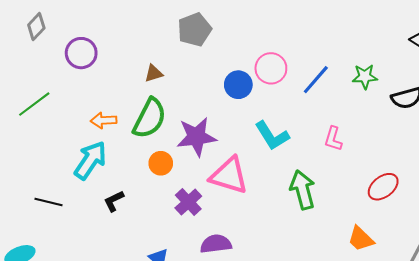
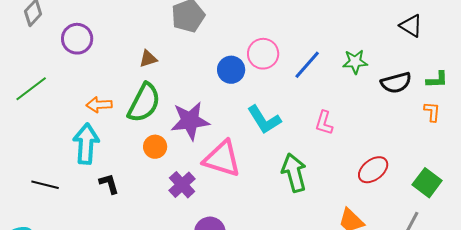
cyan arrow: (90, 160) -> (86, 144), turned -30
black L-shape: (114, 201) -> (109, 184), turned 100

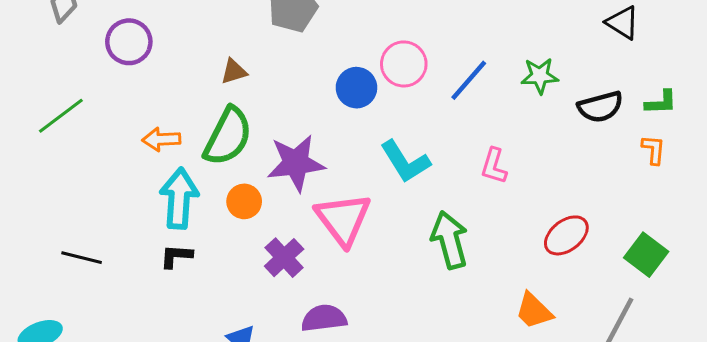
cyan arrow: (86, 144) -> (179, 198), moved
pink triangle: (222, 159) -> (343, 219), turned 36
black L-shape: (109, 184) -> (176, 256), turned -70

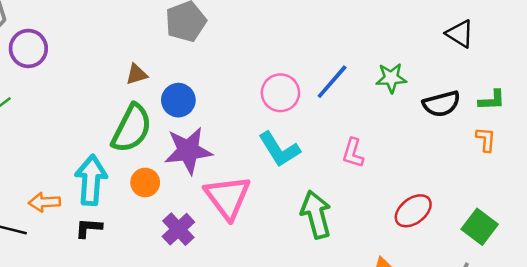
purple circle: (129, 42) -> (28, 48), moved
pink circle: (404, 64) -> (280, 93), moved
blue circle: (356, 88) -> (178, 100), moved
orange arrow: (161, 139) -> (44, 202), moved

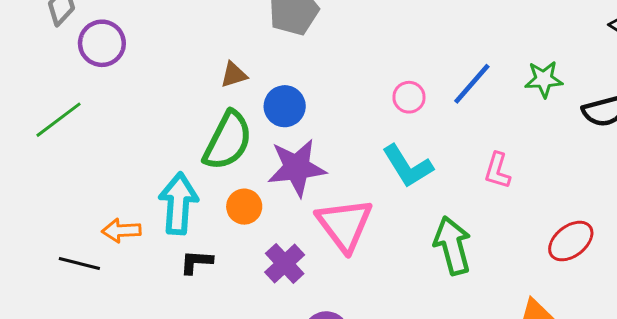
pink circle: (280, 93) -> (409, 97), size x0.7
black L-shape: (89, 228) -> (196, 262), moved

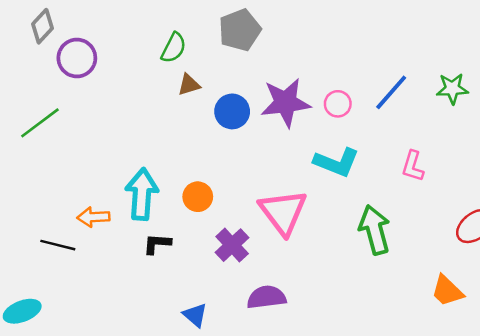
green semicircle: (228, 141) -> (174, 48), moved, size x0.6
cyan L-shape: (407, 166) -> (336, 162), turned -36
purple star: (297, 168) -> (286, 103), moved

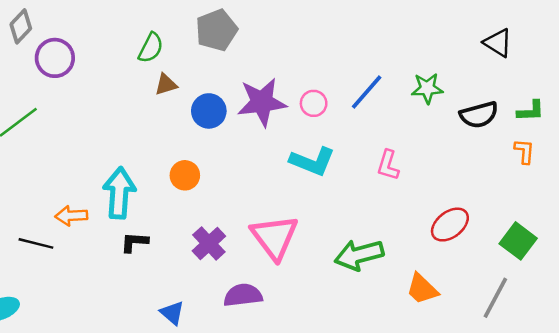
orange circle: (198, 197) -> (185, 175), moved
pink triangle: (283, 212) -> (274, 237), moved
green arrow: (375, 230) -> (359, 255), moved, turned -90

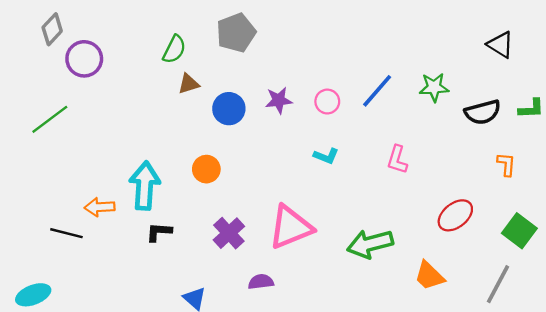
purple star: (262, 102) -> (279, 100), size x0.6
orange L-shape: (524, 151) -> (506, 164), moved
cyan L-shape: (312, 161) -> (326, 156), size x0.6
pink triangle: (274, 237) -> (291, 227), turned 45
purple semicircle: (243, 295) -> (261, 282), size x0.7

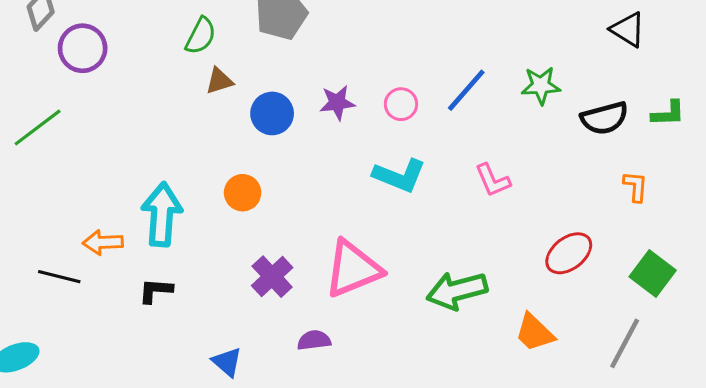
cyan L-shape: (326, 156) -> (399, 176), size x1.6
pink L-shape: (397, 160) -> (493, 180), turned -40
black L-shape: (159, 232) -> (156, 291), moved

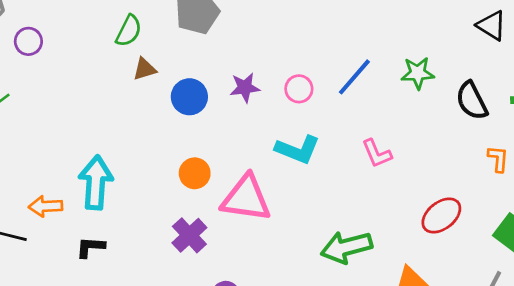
purple circle: (83, 48) -> (28, 41), size x0.7
black semicircle: (604, 118) -> (472, 101), turned 78
orange circle: (243, 193) -> (195, 173), moved
pink triangle: (353, 269) -> (246, 198), moved, turned 30

